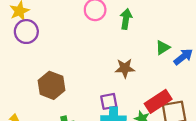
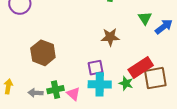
green triangle: (163, 48) -> (145, 18), turned -32

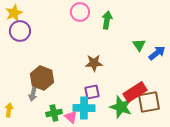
brown star: (110, 37) -> (94, 63), moved
green star: (126, 83) -> (121, 107), size x1.6
cyan cross: (100, 84) -> (84, 108), moved
gray arrow: (36, 93) -> (33, 94), moved, turned -80

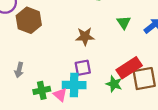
green triangle: (139, 45) -> (124, 22), moved
brown hexagon: (42, 78) -> (29, 20), moved
green star: (121, 107) -> (114, 84), size x0.7

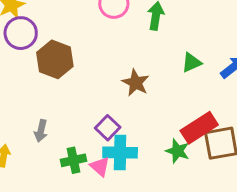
green triangle: (124, 22) -> (191, 63), turned 40
brown star: (85, 36) -> (136, 83), turned 30
purple square: (83, 68) -> (108, 128), moved, turned -35

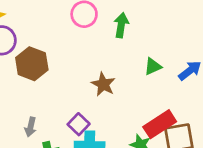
gray arrow: (41, 131) -> (30, 127), moved

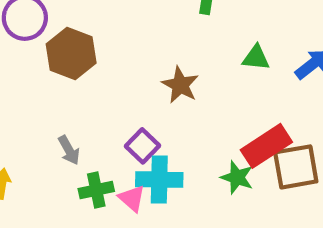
green triangle: (153, 66) -> (256, 58), turned 30
gray arrow: (30, 127) -> (69, 150), turned -42

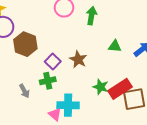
purple square: (142, 146) -> (53, 61), moved
green star: (237, 177) -> (101, 87), moved
green cross: (96, 190) -> (48, 81), moved

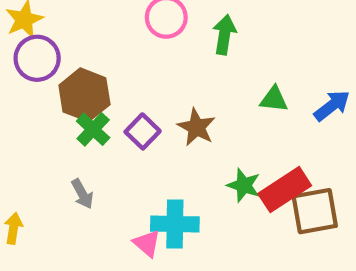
green cross: (48, 81) -> (93, 129), moved, turned -35

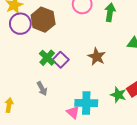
brown hexagon: (84, 95) -> (43, 20), moved
purple square: (143, 131) -> (61, 60), moved
green star: (244, 185) -> (118, 95), moved

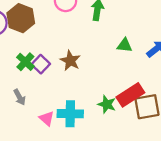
brown star: (97, 57) -> (70, 61), moved
pink triangle: (73, 112) -> (47, 118), moved

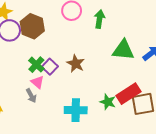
green triangle: (125, 45) -> (123, 50), size x1.6
pink triangle: (47, 118) -> (37, 82), moved

